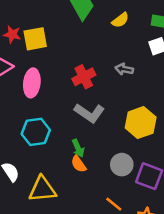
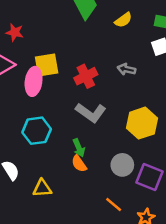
yellow square: (35, 39) -> (47, 65), moved
yellow triangle: (42, 189) -> (42, 188), size x0.7

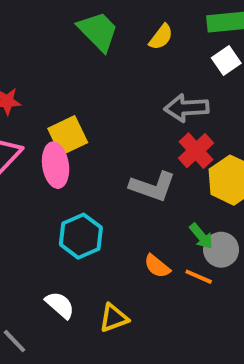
gray arrow: (126, 69) -> (186, 108), size x1.5
red cross: (86, 76) -> (196, 151), moved
green arrow: (79, 148) -> (201, 236), moved
orange line: (114, 204) -> (199, 277), moved

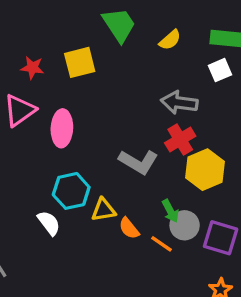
yellow square: (68, 135) -> (80, 62), moved
white semicircle: (60, 305) -> (49, 223), moved
yellow triangle: (114, 318) -> (103, 210), moved

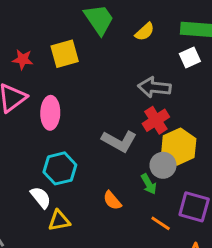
yellow triangle: (103, 210) -> (59, 221), moved
gray circle: (185, 225) -> (163, 165), moved
orange line: (162, 244) -> (161, 223), moved

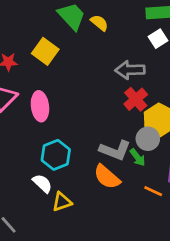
yellow semicircle: (145, 32) -> (99, 23), moved, turned -90
yellow square: (65, 54) -> (45, 51), turned -30
gray L-shape: (119, 141) -> (115, 150), moved
orange semicircle: (112, 200) -> (107, 177), size x1.5

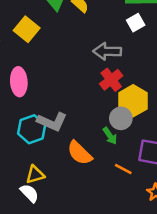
gray L-shape: (115, 150) -> (52, 122), moved
white semicircle: (42, 183) -> (29, 193), moved

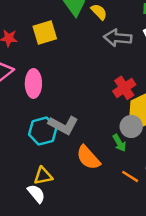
yellow square: (27, 29) -> (45, 32), turned 30
gray arrow: (107, 51) -> (118, 38), moved

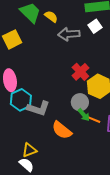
gray circle: (131, 126) -> (80, 102), moved
cyan hexagon: (43, 131) -> (21, 100), moved
orange line: (130, 176) -> (94, 119), moved

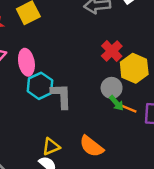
gray L-shape: (38, 108) -> (61, 96), turned -110
orange semicircle: (62, 130) -> (91, 146), moved

